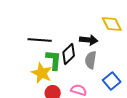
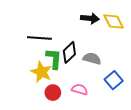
black arrow: (89, 40) -> (90, 18), moved
gray semicircle: (91, 60) -> (92, 59), turned 96

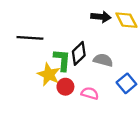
black line: (39, 38) -> (30, 38), moved
red circle: (53, 93) -> (65, 87), moved

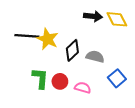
green L-shape: (62, 60) -> (40, 78), moved
yellow star: (49, 74) -> (48, 39), moved

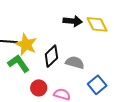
green L-shape: (40, 78) -> (19, 64), moved, turned -40

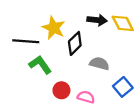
yellow star: (26, 44) -> (54, 28), moved
black diamond: (51, 56) -> (75, 43), moved

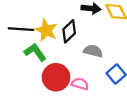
yellow star: (54, 28) -> (46, 30), moved
red circle: (61, 90) -> (56, 77), size x1.6

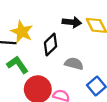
yellow star: (46, 30) -> (22, 32), moved

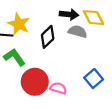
gray semicircle: (74, 64) -> (78, 31), moved

